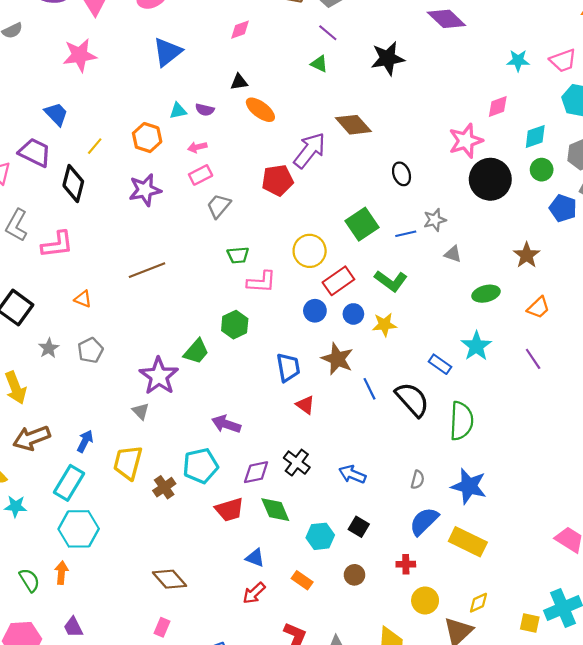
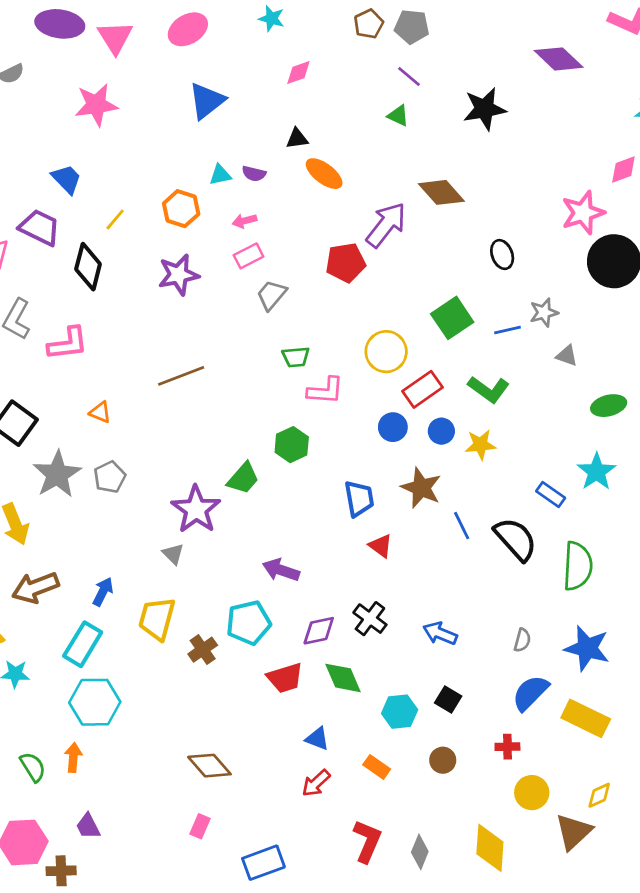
gray star: (49, 348) -> (57, 474), size x1.8

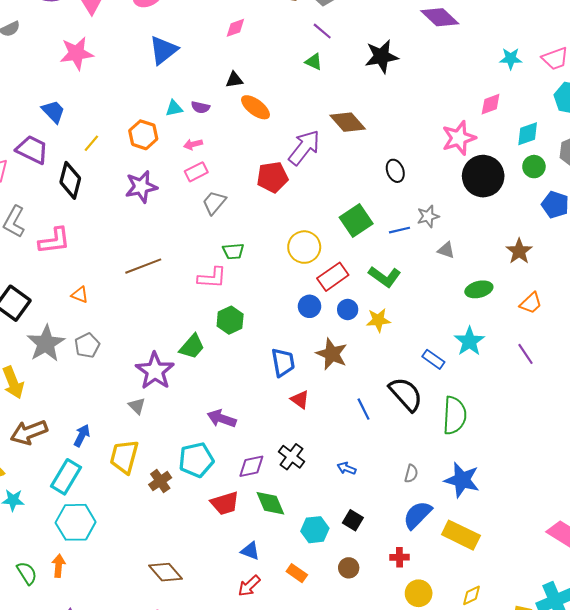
pink L-shape: (325, 391) -> (212, 278), moved
blue line: (462, 526) -> (363, 409), moved
blue arrow: (440, 633) -> (347, 468), size x0.7

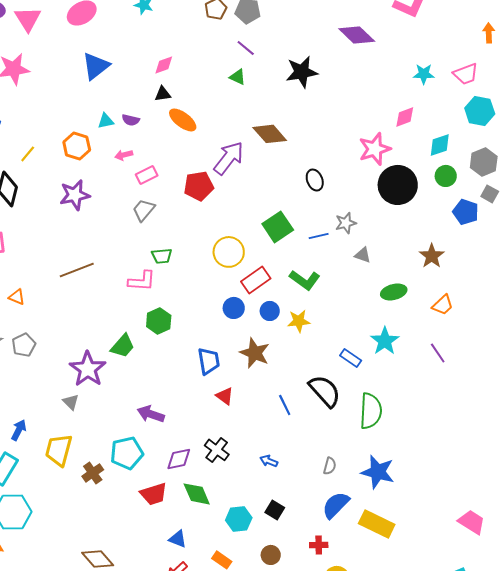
pink diamond: (235, 28) -> (164, 65), moved
pink rectangle: (196, 172) -> (147, 175), moved

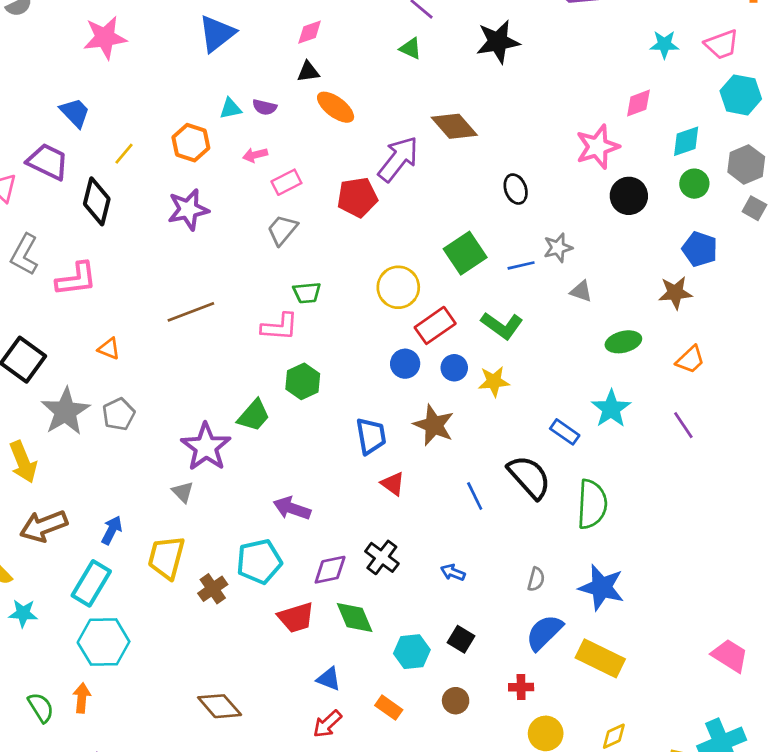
black circle: (398, 185) -> (629, 196), size x0.7
blue pentagon: (466, 212) -> (700, 249), moved
brown star: (432, 256) -> (675, 293), turned 30

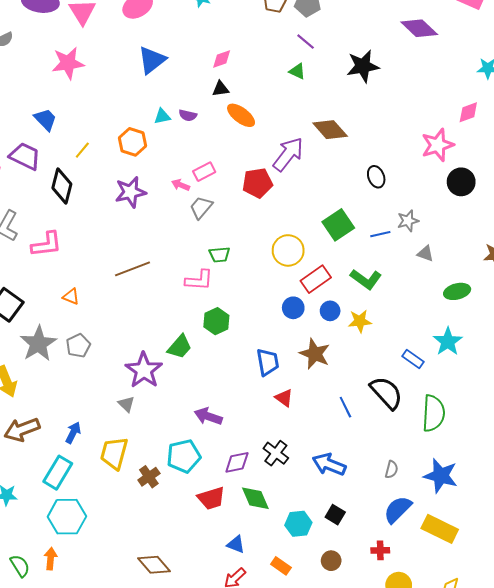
pink arrow: (255, 155) -> (181, 185), moved, turned 36
blue arrow: (453, 572) -> (329, 464), size x1.8

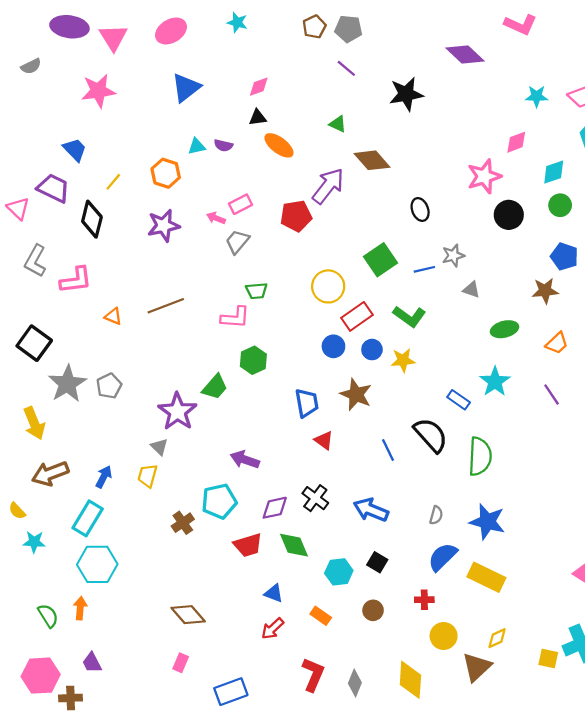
green triangle: (297, 71) -> (338, 124), moved
orange triangle: (71, 297) -> (113, 316), moved
yellow trapezoid: (114, 453) -> (148, 476), moved, size x0.7

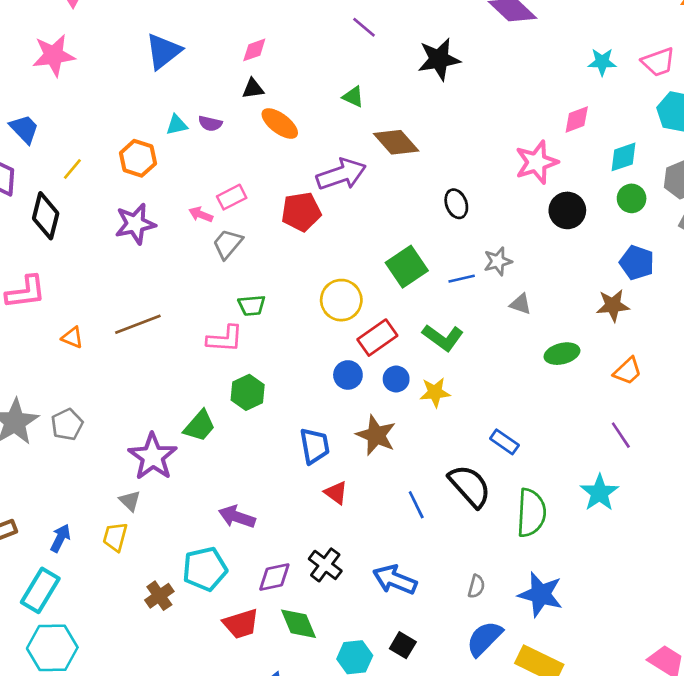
purple arrow: (328, 186) -> (341, 174), turned 33
cyan star: (495, 382) -> (599, 493), moved

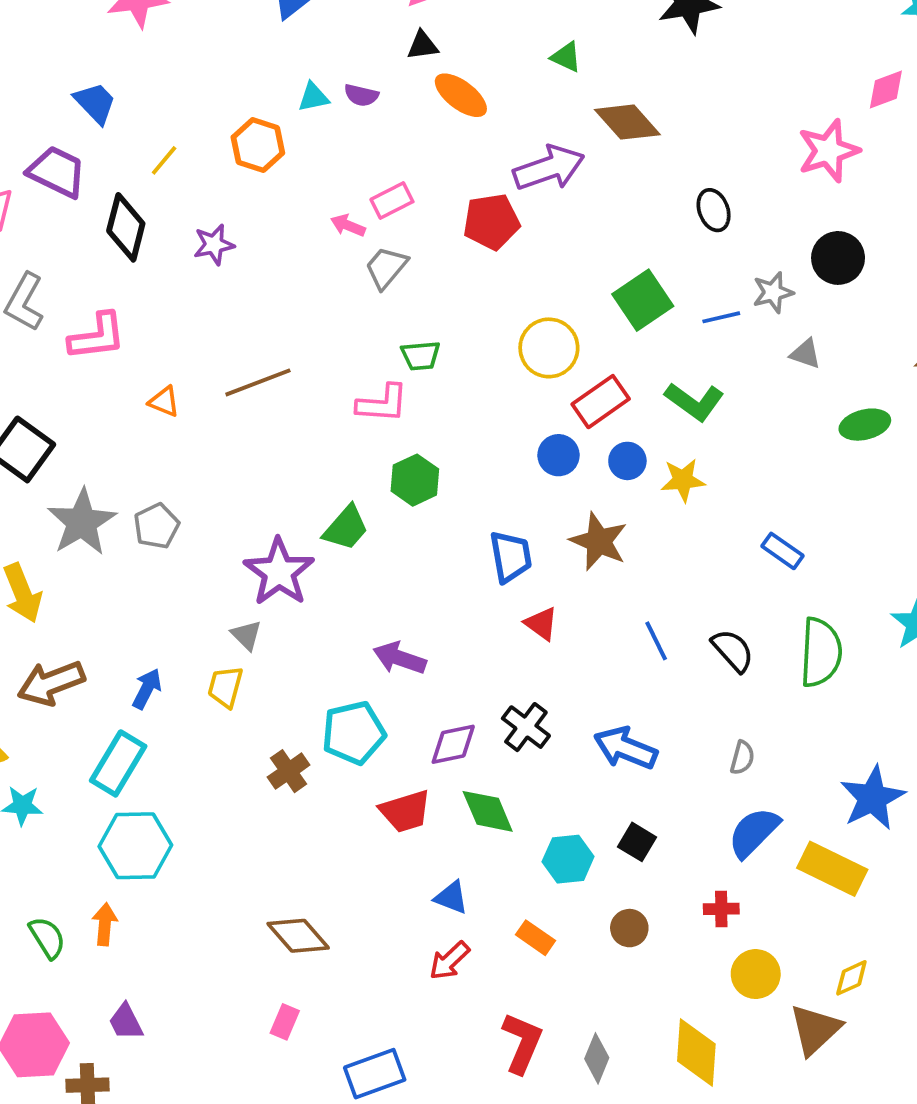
black circle: (567, 210) -> (838, 258), moved
purple star: (135, 224) -> (214, 245), moved, size x0.7
black semicircle: (470, 486) -> (733, 650), moved, size x0.7
blue star: (541, 594) -> (872, 798), moved, turned 30

